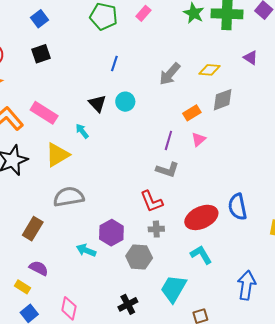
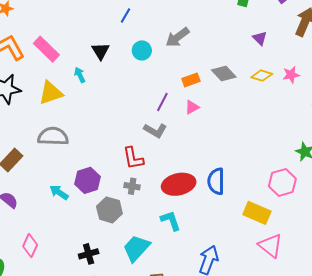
yellow diamond: (210, 70) -> (262, 76), moved
gray diamond: (223, 100) -> (224, 73), turned 55
cyan circle: (125, 102) -> (142, 50), moved

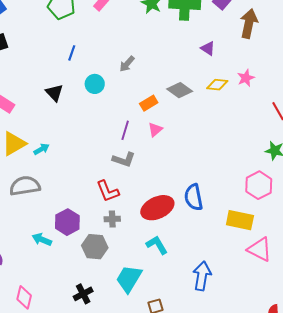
gray arrow: (177, 37) -> (127, 64), size x0.7
cyan arrow: (80, 75) -> (42, 149), moved, turned 98

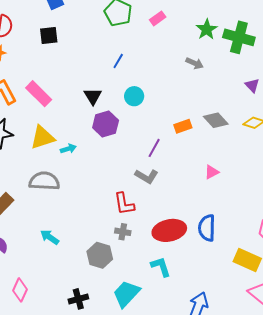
gray arrow: (127, 64) -> (195, 63), moved, turned -120
pink triangle: (155, 130) -> (212, 172), moved
purple hexagon: (67, 222) -> (106, 124), moved

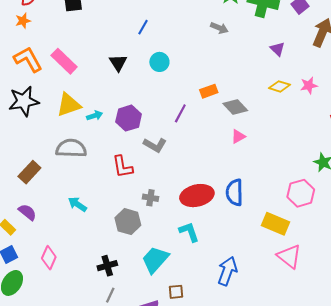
gray diamond: (216, 120) -> (235, 107), moved
purple hexagon: (106, 124) -> (129, 118), moved
gray L-shape: (147, 176) -> (155, 145), moved
red L-shape: (124, 204) -> (123, 167), moved

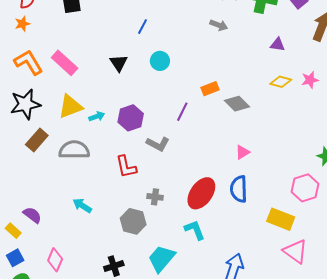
purple triangle: (277, 49) -> (277, 44), turned -35
pink triangle: (238, 136) -> (242, 152), moved
brown rectangle: (29, 172) -> (37, 140), moved
red ellipse: (197, 196) -> (201, 193), turned -40

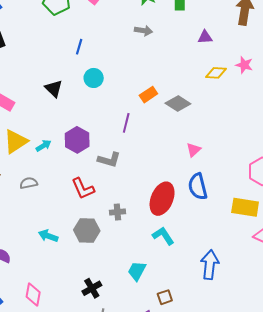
blue line: (142, 27) -> (79, 47), moved
pink star: (310, 80) -> (244, 65), turned -30
gray semicircle: (74, 150) -> (29, 183), size x0.6
gray hexagon: (133, 221) -> (87, 230), moved
cyan trapezoid: (161, 259) -> (137, 271), size x0.7

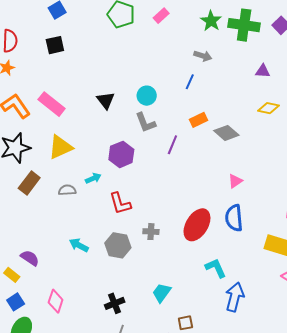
blue line: (79, 47) -> (190, 82), moved
cyan arrow: (44, 146) -> (93, 178), moved
gray L-shape: (109, 160) -> (146, 123), moved, turned 45
cyan L-shape: (163, 236) -> (216, 268), moved

